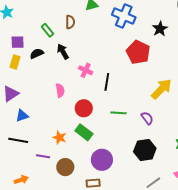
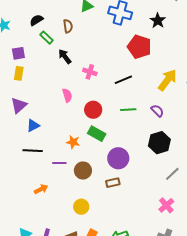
black semicircle: (37, 54) -> (36, 20), moved
black line: (107, 82) -> (123, 80), moved, turned 66

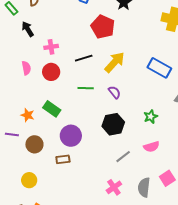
pink cross: (90, 72) -> (51, 47), turned -32
yellow arrow: (167, 80) -> (115, 62), moved
red circle: (93, 110) -> (51, 72), moved

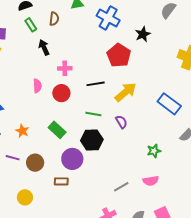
orange star: (28, 115) -> (22, 131), moved
black hexagon: (113, 124) -> (92, 140), moved
purple line: (12, 135) -> (13, 158), moved

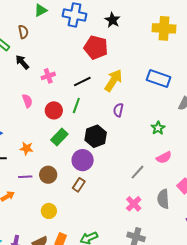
red circle: (61, 93) -> (54, 110), moved
green line: (93, 114) -> (76, 105), moved, turned -63
purple semicircle: (121, 122) -> (118, 110), turned -120
green rectangle: (57, 130) -> (59, 137), turned -72
brown rectangle: (61, 181) -> (79, 185), turned -40

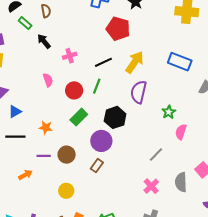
purple semicircle: (118, 110) -> (139, 92), size x1.6
green star: (158, 128) -> (169, 112), moved
pink semicircle: (164, 157) -> (181, 132), moved, turned 133

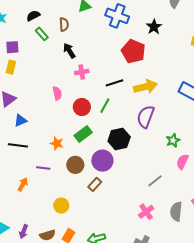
black arrow: (44, 41) -> (69, 51), moved
yellow arrow: (135, 62) -> (145, 87), turned 35
orange star: (46, 128) -> (57, 143), moved
brown circle: (67, 155) -> (75, 165), moved
orange arrow: (25, 175) -> (23, 184), turned -40

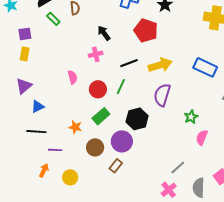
black arrow: (69, 51) -> (104, 33), moved
purple line: (43, 168) -> (55, 150), moved
gray line: (155, 181) -> (178, 167), moved
yellow circle: (61, 206) -> (70, 177), moved

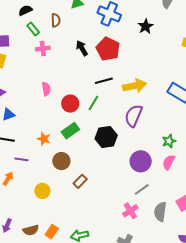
red pentagon: (146, 30) -> (108, 49), moved
pink cross: (96, 54) -> (43, 49), moved
green star: (191, 117) -> (169, 141), moved
purple circle: (122, 141) -> (141, 161), moved
yellow circle: (70, 177) -> (42, 191), moved

